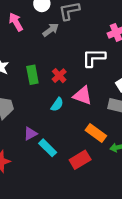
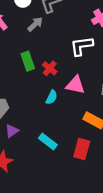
green rectangle: (32, 75) -> (28, 61), moved
purple triangle: (30, 134) -> (12, 131), moved
red rectangle: (80, 160) -> (82, 149), turned -36

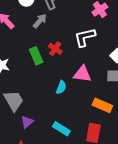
red cross: (50, 68) -> (55, 49), moved

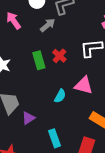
purple triangle: (27, 122) -> (28, 118), moved
cyan rectangle: (61, 129) -> (55, 138), turned 30

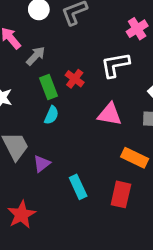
gray arrow: (48, 25) -> (36, 56), moved
cyan semicircle: (60, 96) -> (51, 115), moved

